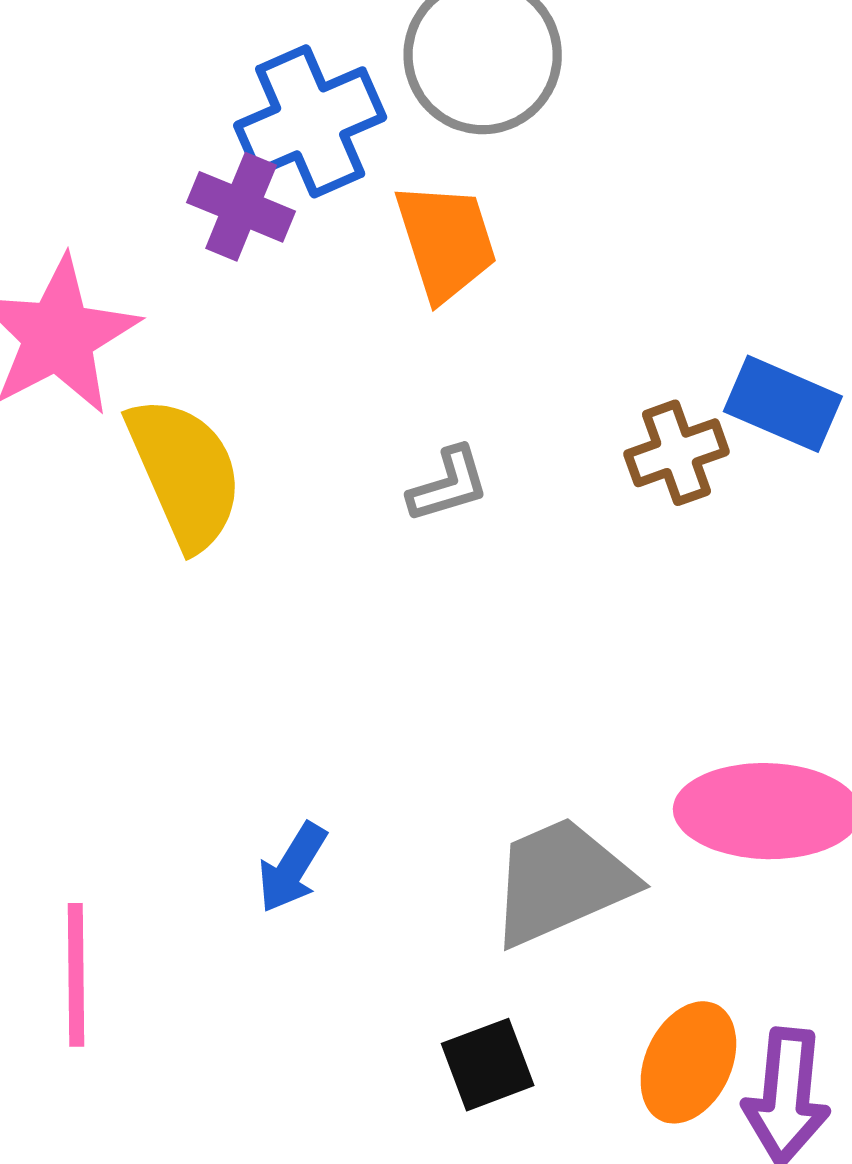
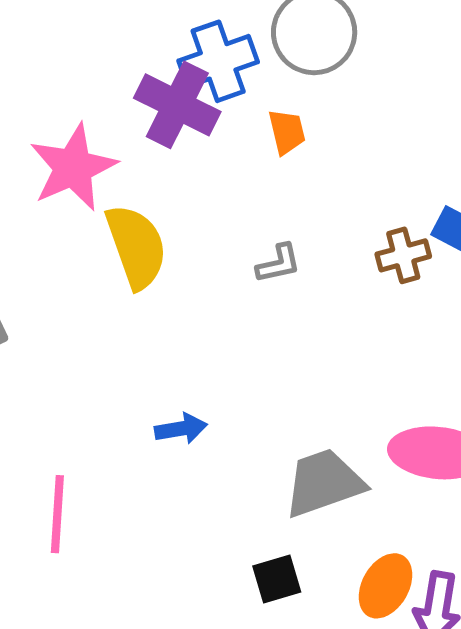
purple cross: (241, 207) -> (177, 105), size x1.5
orange trapezoid: (446, 242) -> (287, 132), size x0.7
blue arrow: (292, 868) -> (181, 429), moved, turned -135

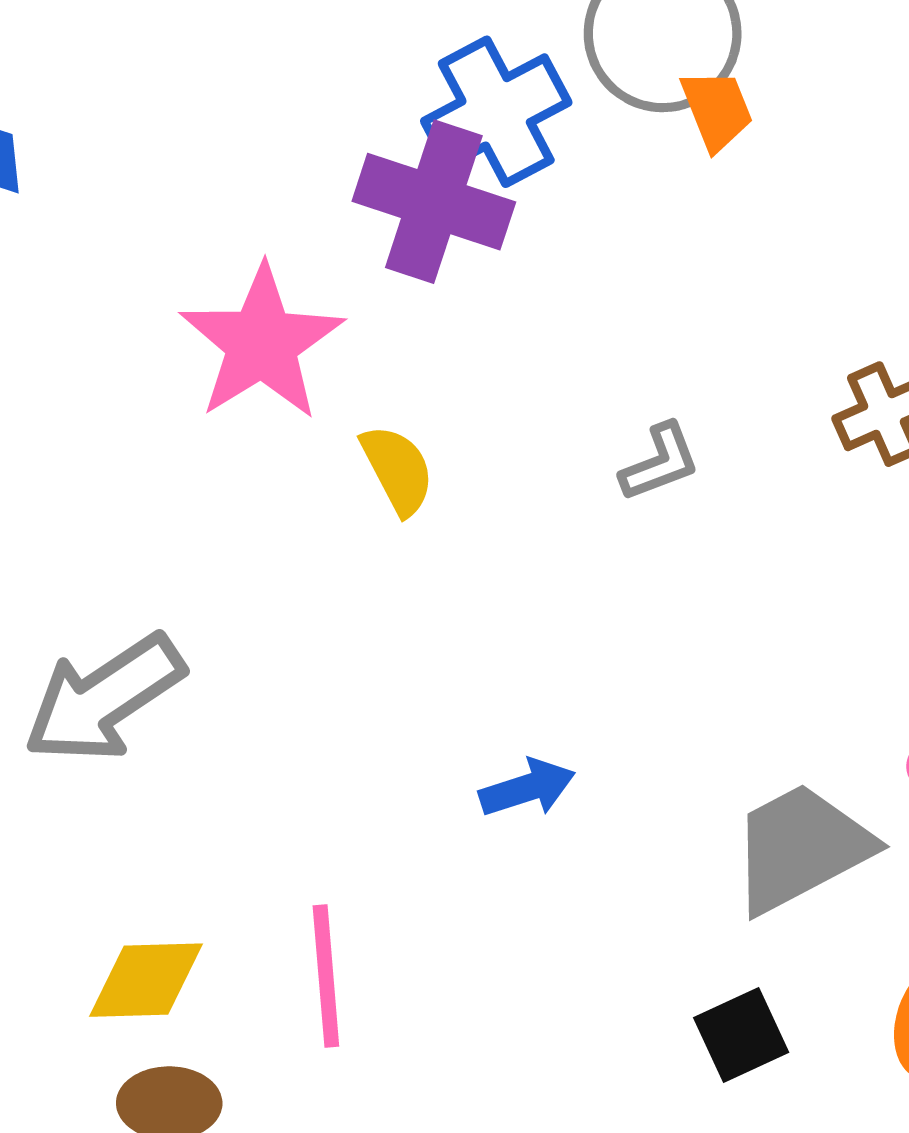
orange trapezoid: (287, 132) -> (717, 110), moved
yellow semicircle: (136, 247) -> (397, 470), size x0.6

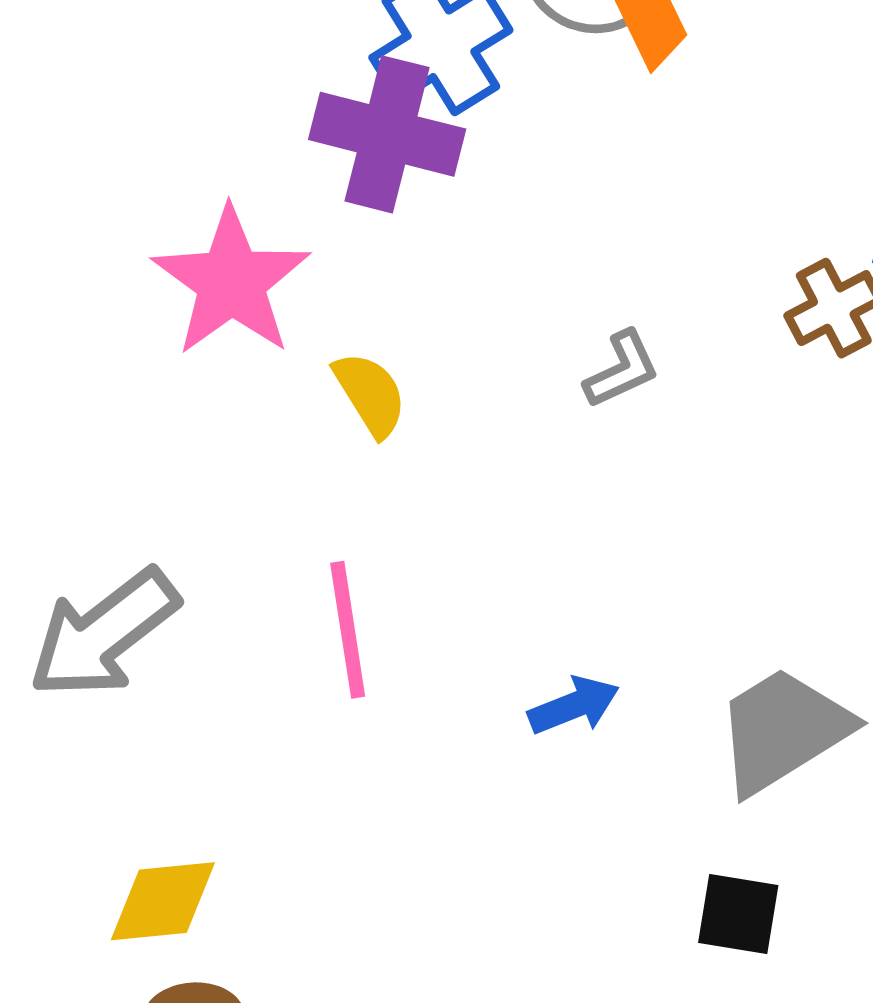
blue arrow: (527, 788) -> (574, 706), moved
pink line: (326, 976) -> (348, 630), moved
black square: (741, 1035) -> (738, 914), turned 38

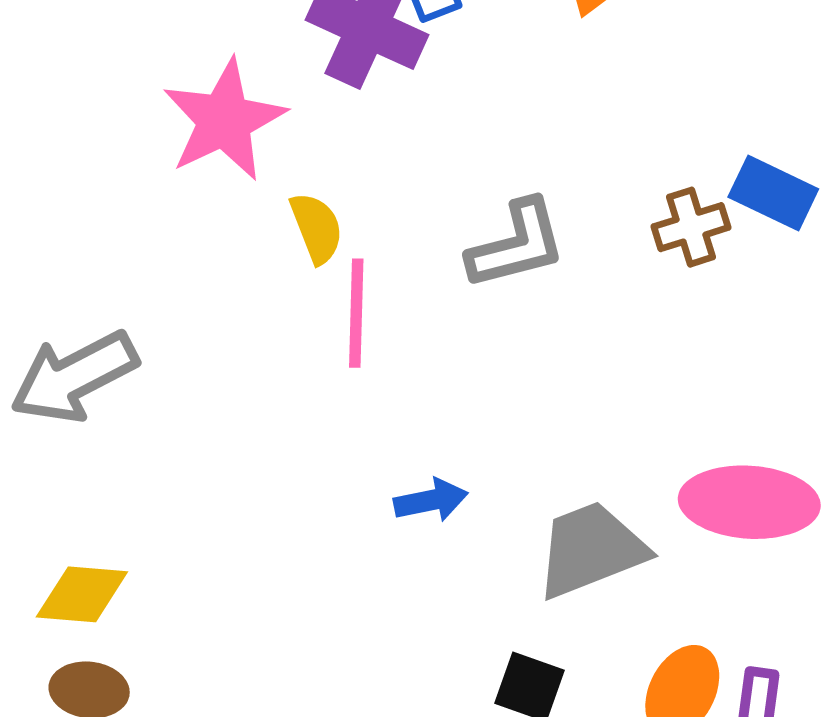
gray L-shape: (622, 369) -> (517, 245), size x1.6
pink line: (348, 630) -> (356, 313), moved

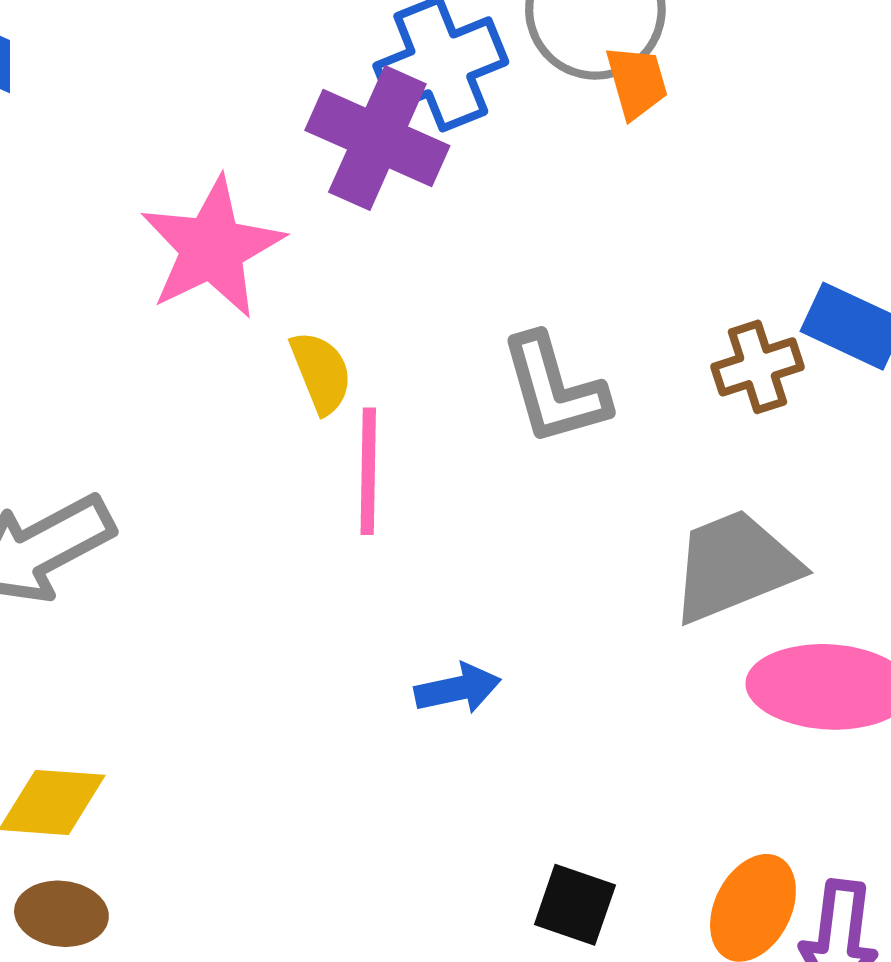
gray L-shape: (517, 245) -> (554, 390), turned 89
gray trapezoid: (591, 550) -> (734, 566), moved

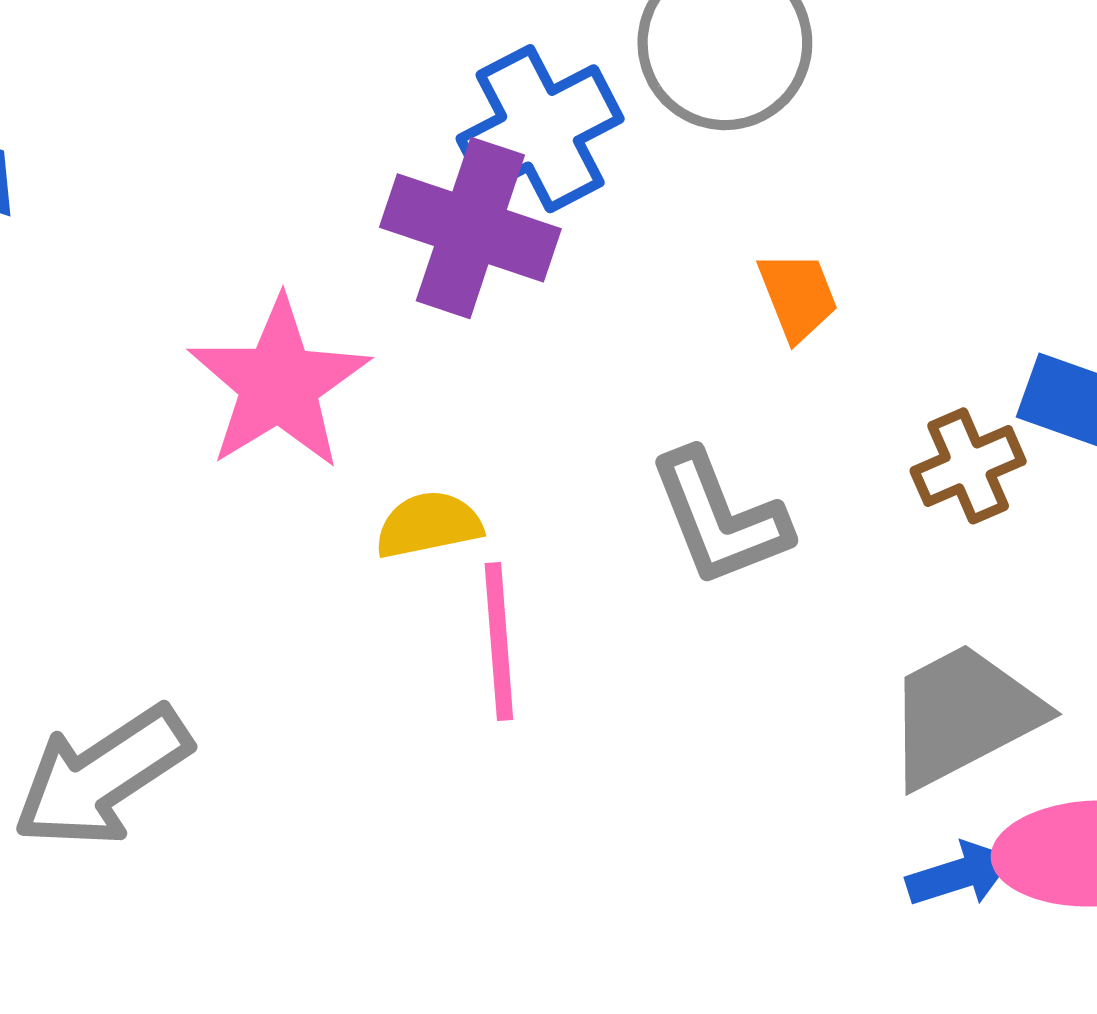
orange trapezoid: (637, 82) -> (798, 296), moved
yellow semicircle: (321, 372) -> (429, 525), turned -74
blue arrow: (458, 689) -> (959, 874), moved

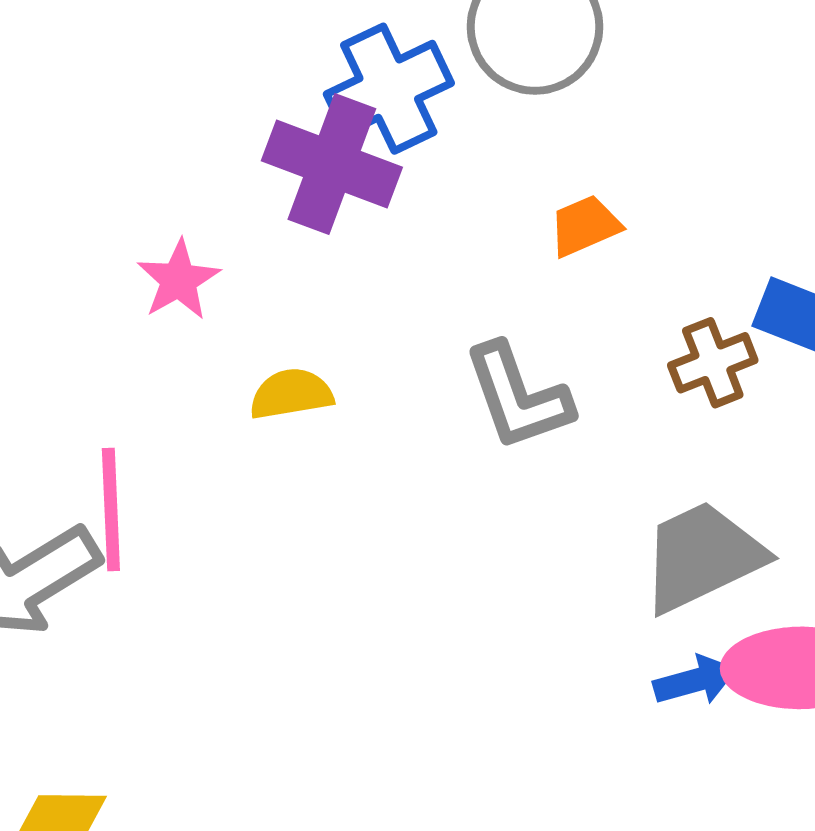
orange trapezoid: (798, 296) -> (585, 226), turned -94
pink star: (279, 384) -> (179, 280), size x0.6
pink line: (499, 641) -> (111, 509), moved

